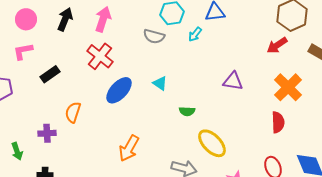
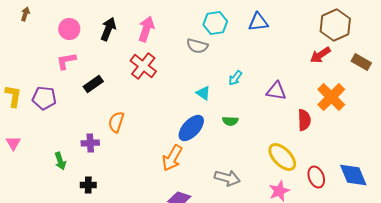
cyan arrow: (195, 34) -> (235, 78), moved
blue ellipse: (119, 90) -> (191, 128), moved
red semicircle: (278, 122) -> (304, 120), moved
yellow ellipse: (212, 143) -> (282, 157), moved

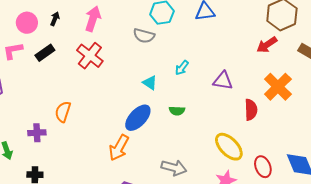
pink circle: (69, 29) -> (27, 23), moved
black arrow: (108, 29) -> (55, 19), size x0.6
black rectangle: (93, 84) -> (45, 53), moved

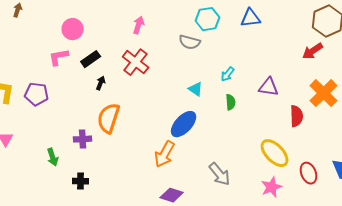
black arrow: (55, 19) -> (101, 83), moved
pink arrow: (93, 19) -> (139, 25), size x0.7
green semicircle: (177, 111) -> (231, 102), moved, turned -98
orange semicircle: (63, 112) -> (109, 118), size x1.4
gray arrow: (174, 168) -> (220, 174), turned 35

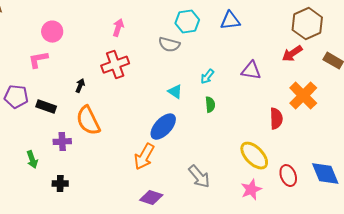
black rectangle: (91, 59) -> (46, 107), moved, turned 54
red cross: (136, 62) -> (115, 65), turned 32
purple triangle: (269, 87) -> (251, 71), moved
orange semicircle: (109, 118) -> (88, 121), turned -44

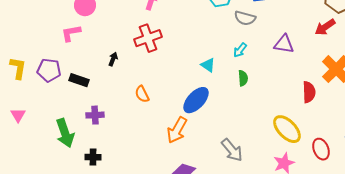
gray semicircle: (169, 45) -> (245, 18), moved
orange semicircle: (88, 121) -> (142, 94), moved, size x0.6
green arrow: (32, 160) -> (65, 133), size x1.6

